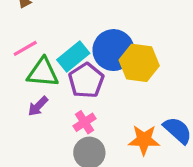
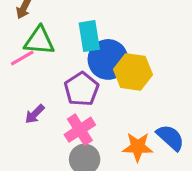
cyan rectangle: (73, 56) -> (89, 36), moved, turned -60
green triangle: (43, 73) -> (39, 41), moved
pink cross: (85, 122) -> (80, 130), size x1.4

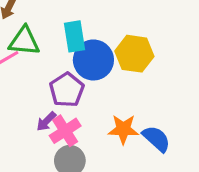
yellow hexagon: (133, 72) -> (134, 54), moved
purple arrow: (35, 114) -> (46, 121), moved
orange star: (138, 147) -> (123, 129), moved

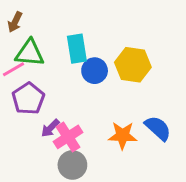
blue circle: (93, 60) -> (95, 71), size x0.7
purple pentagon: (67, 90) -> (28, 99), moved
blue semicircle: (156, 139) -> (158, 128), moved

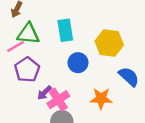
blue circle: (95, 71) -> (78, 63), moved
blue semicircle: (158, 128) -> (129, 77), moved

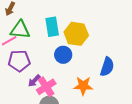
yellow hexagon: (109, 43) -> (76, 34), moved
purple pentagon: (27, 70) -> (19, 61), turned 30
blue semicircle: (129, 77) -> (107, 67), turned 66

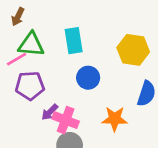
yellow hexagon: (76, 34) -> (133, 50), moved
pink cross: (46, 87) -> (66, 120), turned -36

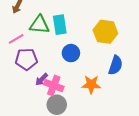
green triangle: (31, 45) -> (40, 25), moved

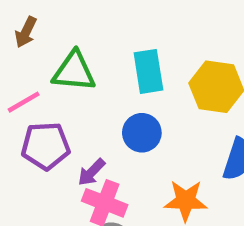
cyan rectangle: (60, 25) -> (148, 71), moved
purple arrow: (42, 79) -> (91, 172), moved

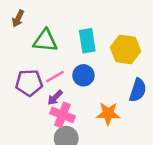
pink line: (24, 102) -> (55, 77), moved

